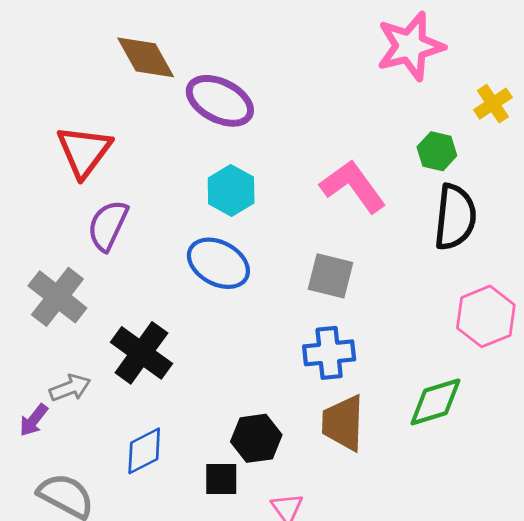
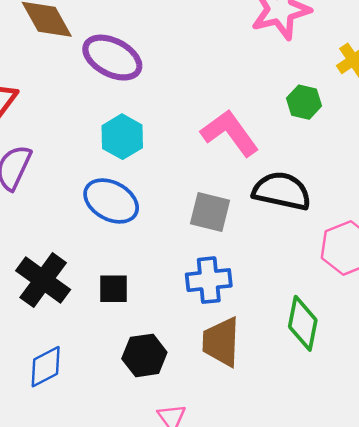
black semicircle: (455, 217) -> (282, 191), moved, turned -84
green diamond: (435, 402) -> (303, 323), turned -62
black square: (221, 479) -> (114, 289), moved

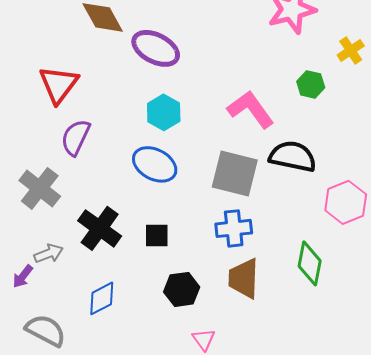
gray square: (210, 212) -> (235, 173), size x1.4

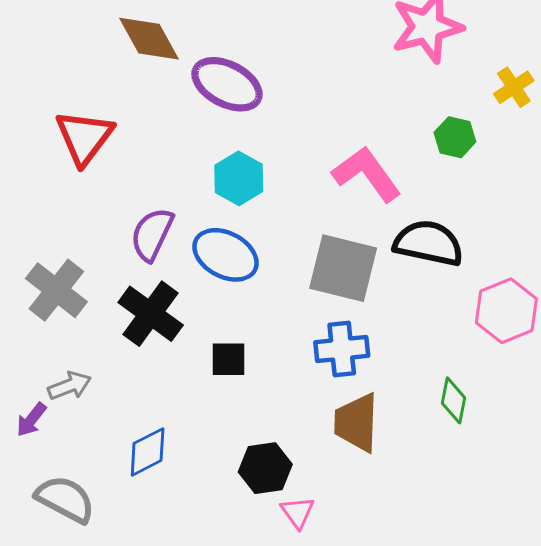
purple semicircle: (76, 137) -> (152, 234), moved
black cross: (100, 228) -> (151, 314), moved
green diamond: (310, 263) -> (453, 400), size x0.7
black hexagon: (182, 289) -> (265, 468), moved

